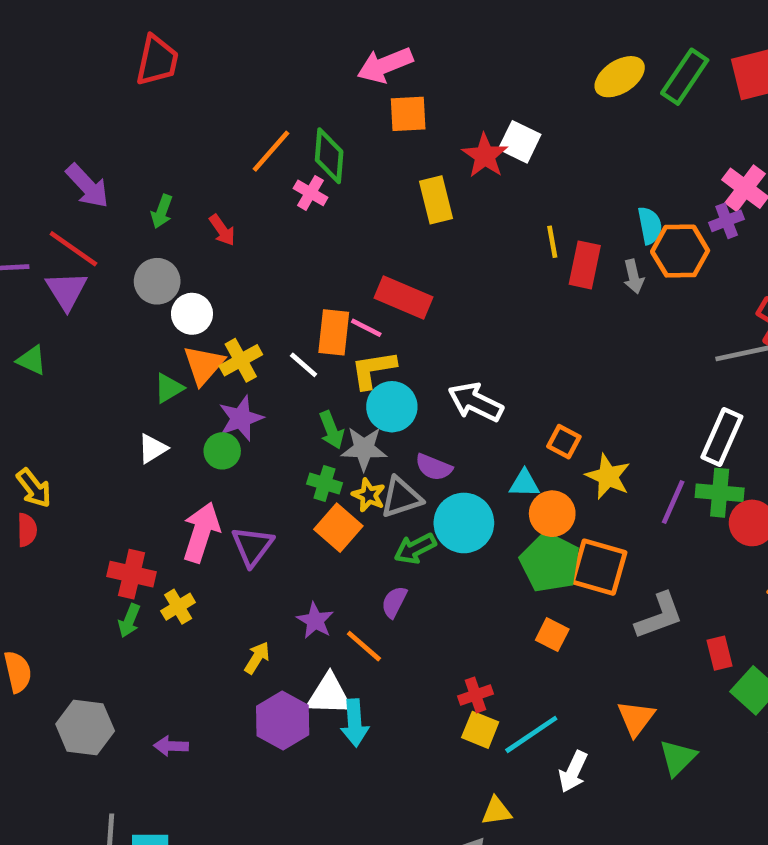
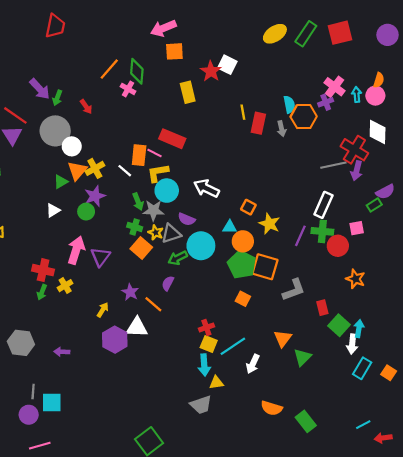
purple arrow: (87, 186) -> (40, 89), moved
gray circle: (157, 281) -> (55, 131), size x1.4
cyan arrow: (355, 723) -> (204, 365), moved

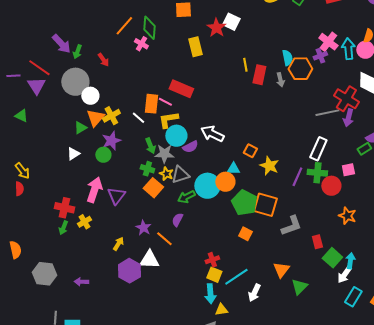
cyan arrow: (357, 94) -> (348, 49), size x1.5
purple semicircle: (187, 219) -> (190, 147), moved, turned -49
orange circle: (243, 241) -> (225, 182), moved
white arrow: (352, 344) -> (344, 275), turned 30

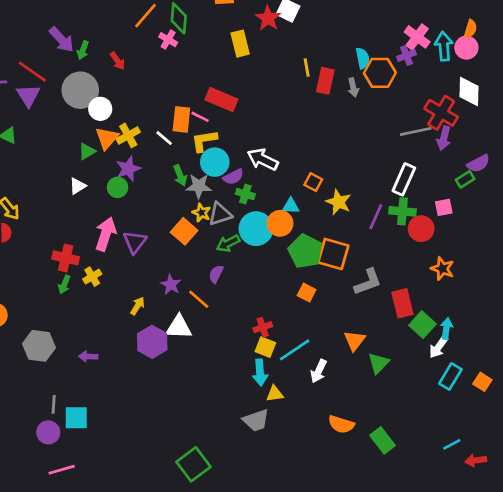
green cross: (147, 169) -> (245, 194), moved
red rectangle: (317, 242) -> (402, 303), size x1.5

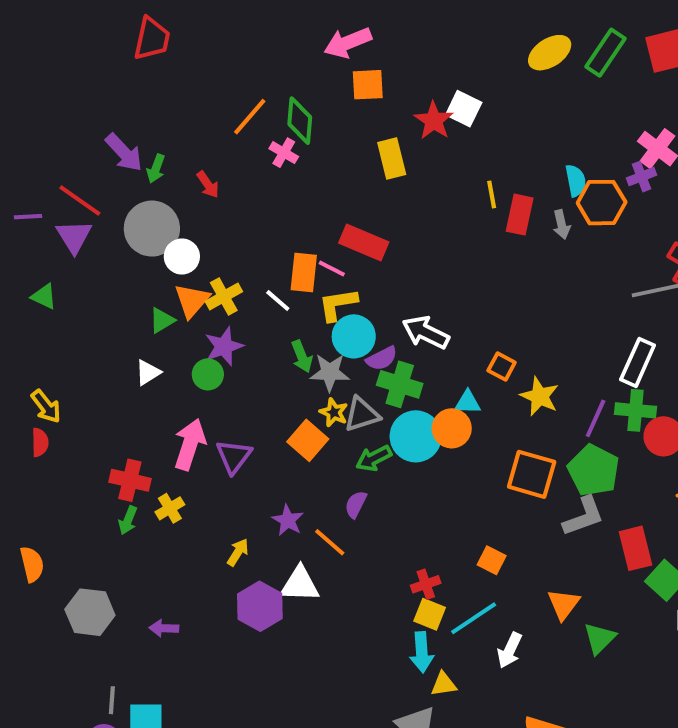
green cross: (245, 194) -> (400, 384), size x1.5
green pentagon: (305, 251) -> (594, 470), moved
orange square: (307, 293) -> (492, 560), moved

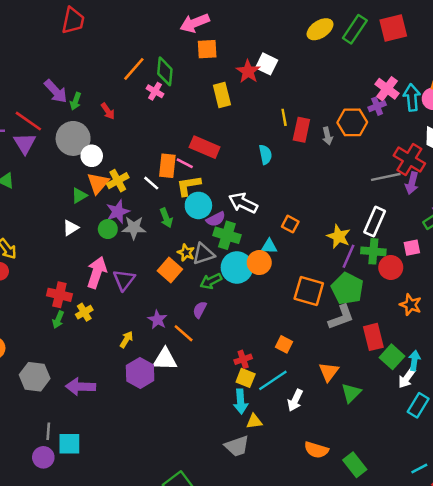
cyan semicircle: (576, 181) -> (265, 155), moved
gray star: (330, 372) -> (134, 228), moved
yellow star: (540, 396) -> (339, 236), moved
purple arrow: (164, 628) -> (81, 387), size x1.6

